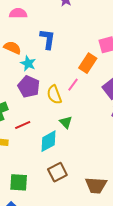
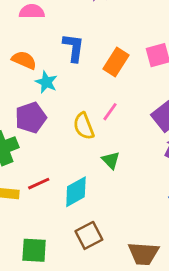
orange rectangle: (88, 63) -> (116, 62), moved
purple pentagon: (29, 87) -> (31, 118), moved, turned 30
green triangle: (66, 122) -> (111, 160), moved
red line: (23, 125) -> (39, 184), moved

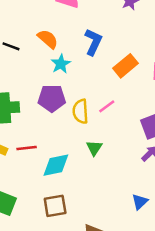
purple pentagon: (31, 118) -> (52, 98), moved

